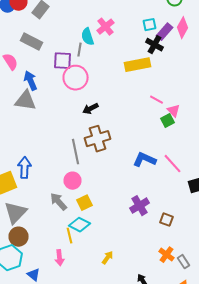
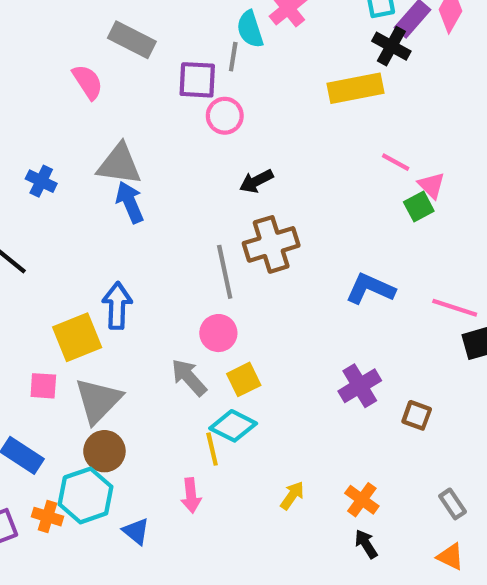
pink circle: (76, 78) -> (225, 116), size x0.7
blue arrow: (30, 81) -> (130, 202), moved
pink line: (172, 164) -> (455, 308), moved, turned -30
orange cross: (166, 255) -> (362, 500), moved

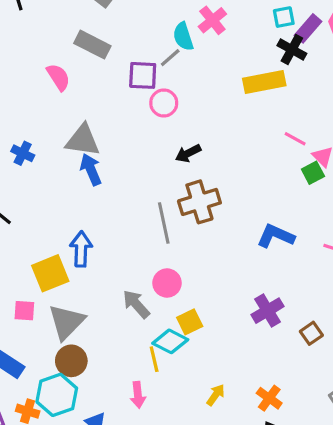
gray line: (233, 57) -> (170, 58), turned 40
pink circle: (218, 333) -> (167, 283), moved
yellow square: (244, 379) -> (190, 322), moved
brown square: (417, 415) -> (311, 333), turned 35

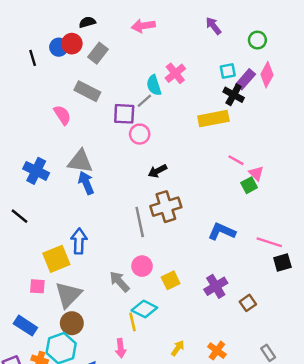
blue cross: (23, 153) -> (36, 171), size x1.5
yellow square: (190, 322) -> (171, 280), moved

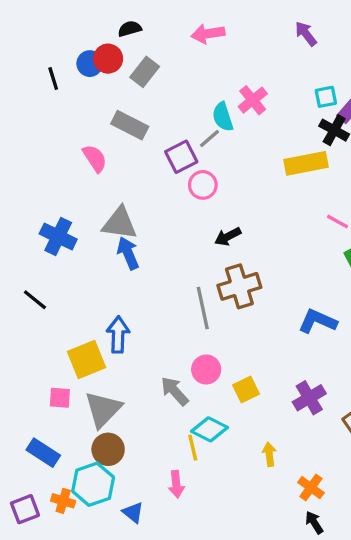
purple square: (124, 114) -> (181, 157), turned -30
yellow arrow: (178, 348) -> (269, 454), moved, turned -42

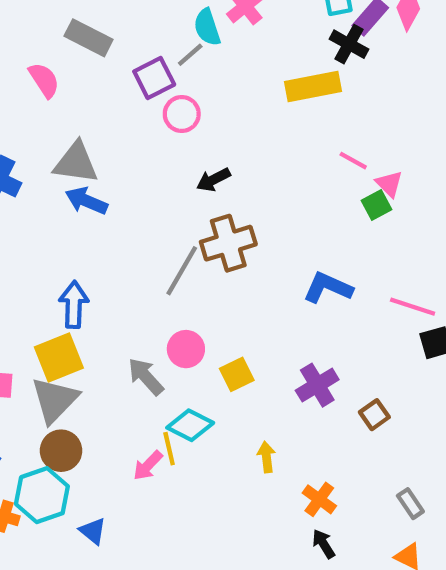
blue arrow: (128, 253) -> (86, 201), turned -44
gray line: (203, 308) -> (182, 271), turned 42
yellow square: (86, 360) -> (59, 357), moved
pink arrow: (176, 484) -> (148, 465), moved, turned 50

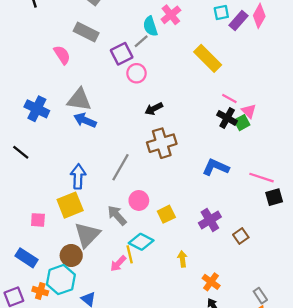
black cross: (349, 44) -> (227, 118), moved
yellow rectangle: (313, 86) -> (208, 58), turned 56
gray line: (182, 271) -> (120, 167), moved
gray triangle: (55, 400) -> (87, 235), moved
gray rectangle: (410, 504) -> (260, 296), moved

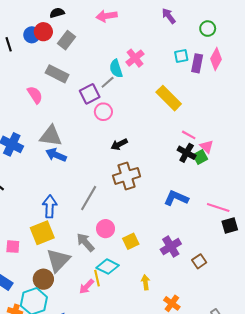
purple rectangle: (239, 21) -> (197, 63), turned -30

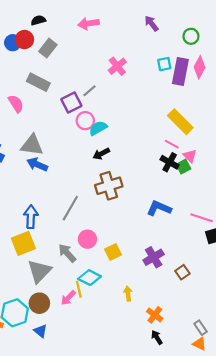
purple rectangle: (197, 63) -> (180, 72), size x1.4
cyan semicircle: (116, 69) -> (98, 128), moved, turned 78
yellow rectangle: (169, 98) -> (180, 122), moved
brown circle: (43, 279) -> (39, 303), moved

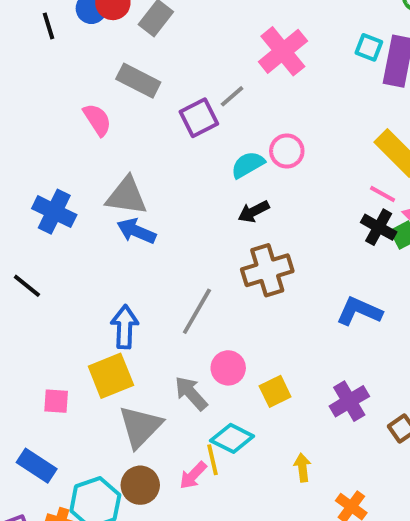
cyan square: (164, 64) -> (369, 47), turned 32
pink cross: (117, 66) -> (283, 51), size x1.4
pink circle: (85, 121) -> (287, 151), moved

